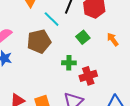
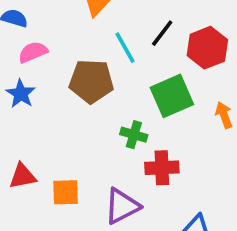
green square: (83, 37) -> (172, 96), size x1.6

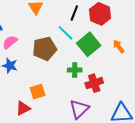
cyan line: (125, 48) -> (65, 33), moved
orange square: (66, 192) -> (38, 92), moved

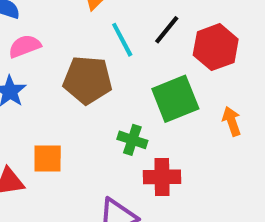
cyan line: (65, 33) -> (122, 40), moved

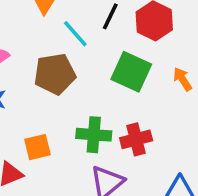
green square: (175, 99) -> (131, 72), turned -30
green cross: (132, 140) -> (94, 135), moved, size x1.4

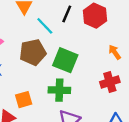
green square: (131, 72) -> (65, 60), moved
red cross: (136, 139) -> (110, 82), moved

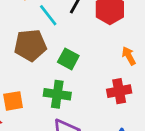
green square: (65, 60) -> (68, 59), size x0.7

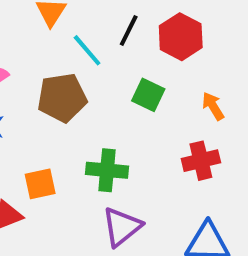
green square: (68, 59) -> (148, 95), moved

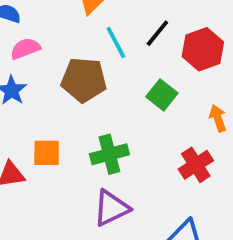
red cross: (201, 161) -> (196, 165), turned -32
green cross: (107, 170) -> (109, 154), turned -33

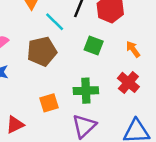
orange square: (47, 153) -> (49, 103), moved
green cross: (109, 154) -> (86, 91), moved, turned 30

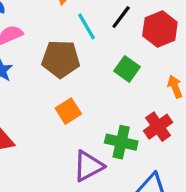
green cross: (86, 91) -> (121, 142), moved
orange square: (49, 103) -> (68, 111), moved, turned -30

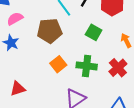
green cross: (121, 142) -> (87, 66), moved

